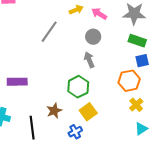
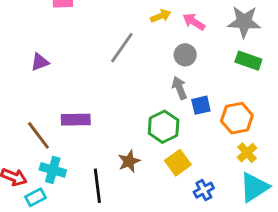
blue square: (142, 61) -> (201, 105), moved
cyan triangle: (141, 129) -> (254, 187), size x1.6
blue cross: (75, 132) -> (204, 190), moved

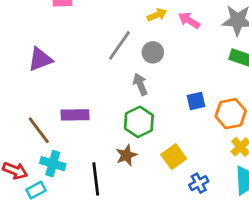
gray circle: (185, 55) -> (153, 52), moved
purple triangle: (40, 62) -> (40, 59), size x1.4
gray arrow: (179, 88) -> (140, 84), moved
green hexagon: (164, 127) -> (139, 122), moved

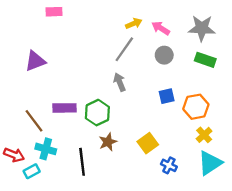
gray line: (119, 45) -> (124, 49), moved
gray circle: (153, 52) -> (164, 55), moved
green hexagon: (139, 122) -> (97, 113), moved
blue cross: (199, 183) -> (169, 165), turned -35

